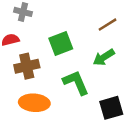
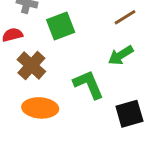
green square: (61, 43) -> (61, 26), moved
brown cross: (27, 66) -> (31, 65), turned -35

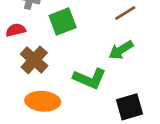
green L-shape: (88, 85) -> (90, 78), turned 136

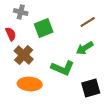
red semicircle: (16, 30) -> (11, 34), turned 80

